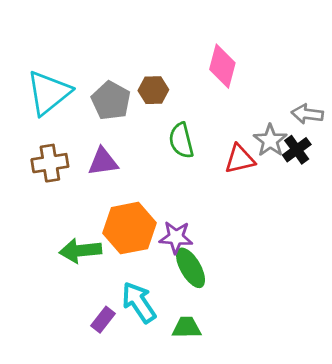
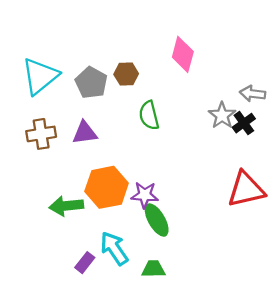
red triangle: (240, 159) -> (246, 189), moved, size x1.5

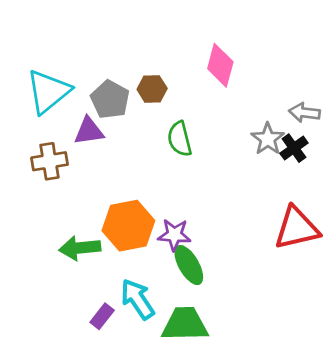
purple triangle: (85, 133) -> (89, 131), moved
green trapezoid: (153, 269) -> (185, 324), size x1.6

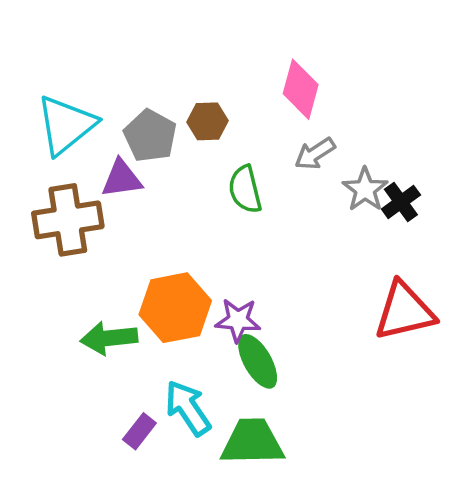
gray arrow: (304, 113) -> (315, 154), moved, turned -40
brown cross: (50, 161) -> (68, 220), size x1.4

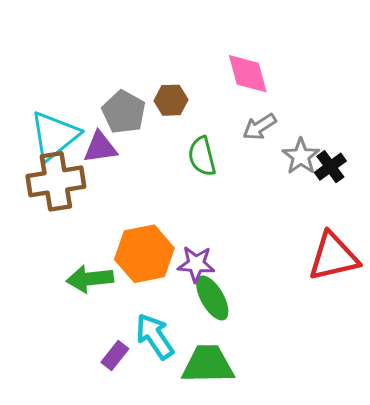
pink diamond: (301, 89) -> (248, 74), turned -30
cyan triangle: (66, 125) -> (54, 136), moved

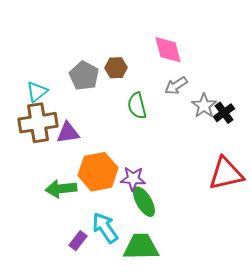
cyan triangle: (54, 136) -> (37, 92), size x0.6
purple triangle: (100, 147) -> (68, 133), moved

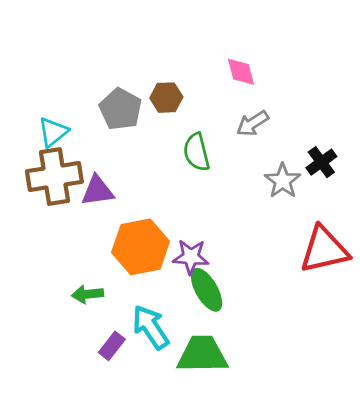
pink diamond: (168, 50) -> (241, 72), size x0.7
gray star: (204, 106) -> (283, 181), moved
green arrow: (61, 189) -> (87, 294), moved, size x0.7

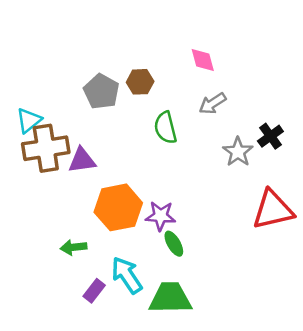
cyan triangle: (53, 132) -> (29, 120), moved
green ellipse: (207, 290) -> (174, 244), size x0.7

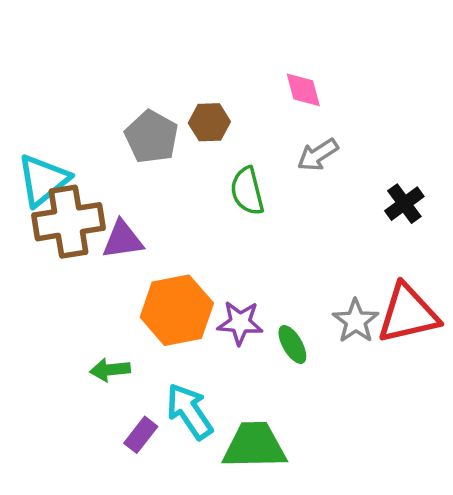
cyan triangle: (29, 120) -> (43, 180), size x1.4
gray star: (238, 152) -> (356, 321), moved
green ellipse: (174, 244) -> (292, 344), moved

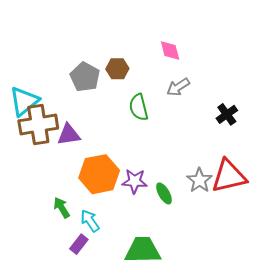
green arrow: (110, 370) -> (62, 208), turned 65
cyan arrow: (189, 411) -> (90, 221), moved, size x0.7

